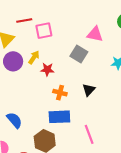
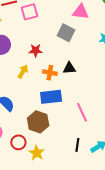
yellow arrow: (34, 57) -> (23, 72), moved
black triangle: (89, 90) -> (69, 68), moved, turned 48

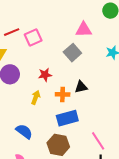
gray square: (66, 33) -> (72, 53), turned 30
pink line: (82, 112) -> (98, 141), moved

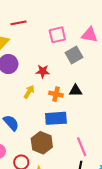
pink square: (33, 37) -> (57, 35), moved

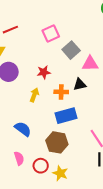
pink triangle: (90, 35) -> (90, 64), moved

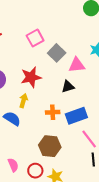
red star: (44, 72) -> (31, 77), size x1.5
orange cross: (61, 92) -> (53, 112), moved
blue rectangle: (66, 116) -> (76, 116), moved
blue semicircle: (23, 129) -> (12, 119), moved

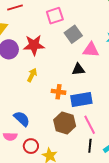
red star: (31, 77) -> (34, 45), moved
blue semicircle: (12, 119) -> (22, 119), moved
brown hexagon: (50, 146) -> (65, 123), moved
pink semicircle: (13, 165) -> (10, 136), turned 104

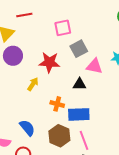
red star: (34, 45) -> (49, 62), moved
blue semicircle: (22, 119) -> (27, 128), moved

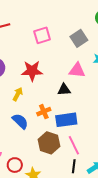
gray square: (79, 49) -> (79, 38), moved
orange cross: (57, 104) -> (44, 112), turned -32
blue semicircle: (27, 128) -> (20, 121), moved

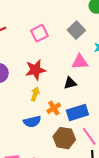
yellow arrow: (18, 94) -> (35, 94), moved
blue semicircle: (20, 121) -> (32, 122), turned 132

